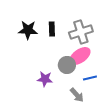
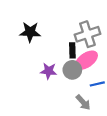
black rectangle: (52, 29) -> (72, 50), moved
purple star: (45, 79) -> (49, 71), moved

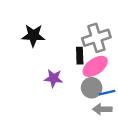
gray circle: (72, 70) -> (92, 88), moved
gray arrow: (83, 102) -> (102, 109), moved, turned 133

